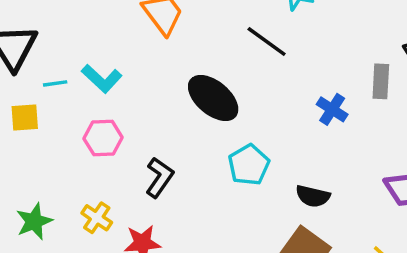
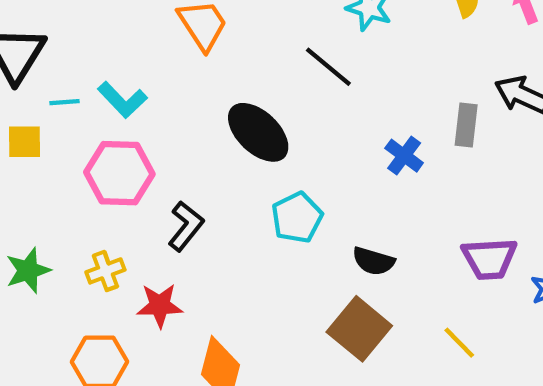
pink hexagon: (103, 138) -> (119, 173), size x1.4
yellow cross: (97, 218) -> (105, 271), turned 32

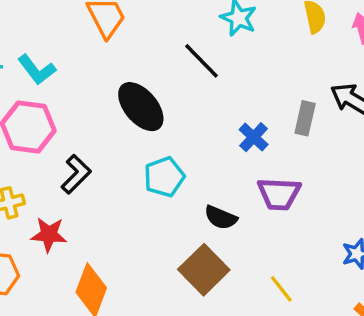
purple trapezoid: (489, 259) -> (279, 194), moved

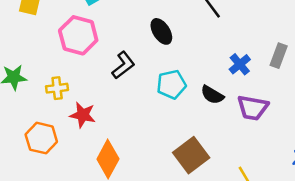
black ellipse: (141, 107) -> (161, 31), size x0.7
black L-shape: (76, 174) -> (123, 65), moved
black semicircle: (221, 218) -> (212, 95), moved

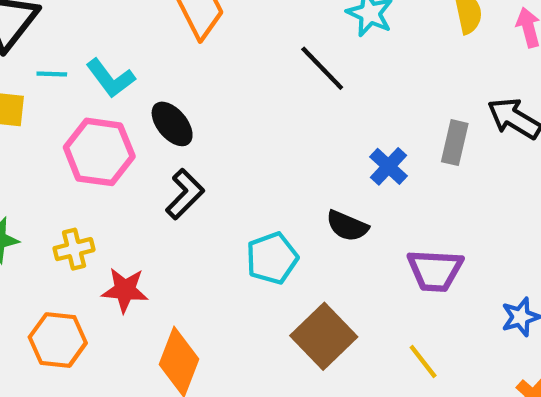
black ellipse: (161, 31) -> (172, 124), moved
cyan pentagon: (171, 84) -> (272, 258), moved
purple trapezoid: (253, 108) -> (435, 270), moved

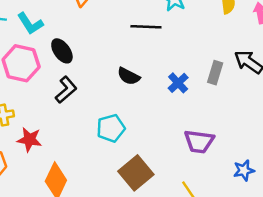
black line: (322, 68) -> (146, 27), turned -48
black semicircle: (347, 226) -> (129, 76), moved

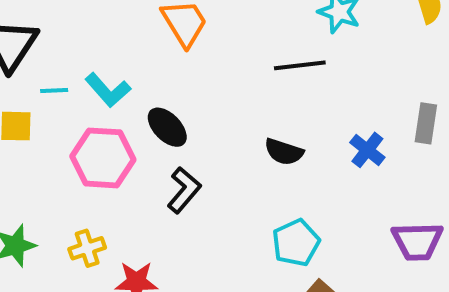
cyan pentagon: (111, 128) -> (296, 243), moved

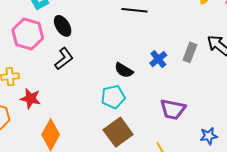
black semicircle: (284, 152) -> (124, 70), moved

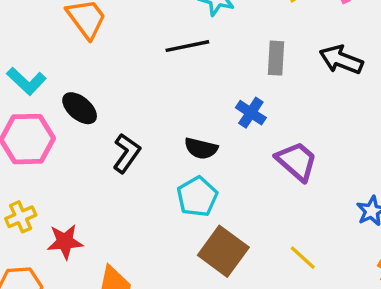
gray rectangle: (190, 52) -> (276, 58), moved
black L-shape: (64, 59) -> (127, 153), moved
purple trapezoid: (173, 109) -> (297, 161), moved, turned -132

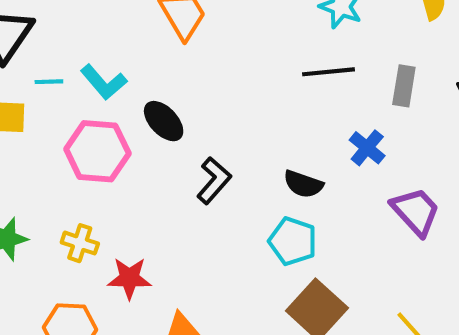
black line: (187, 46) -> (329, 72), moved
cyan pentagon: (197, 197) -> (293, 241), turned -30
yellow cross: (21, 217) -> (80, 243), turned 36

